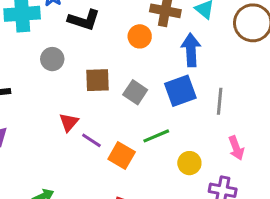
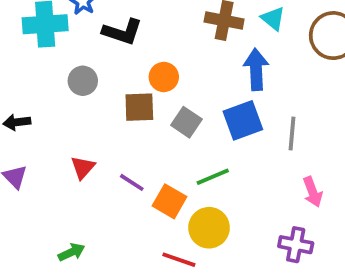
orange circle: (140, 36) -> (164, 77), moved
red triangle: (69, 122) -> (83, 167), moved
yellow circle: (189, 163) -> (209, 228), moved, size x1.4

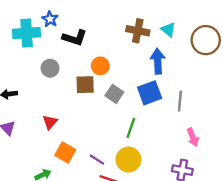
green line: (213, 177) -> (131, 128), turned -48
purple line: (132, 182) -> (97, 160), moved
orange square: (169, 201) -> (65, 153), moved

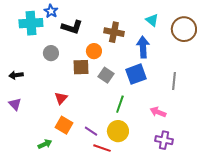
brown cross: (138, 31) -> (114, 32), moved
gray line: (180, 101) -> (174, 81), moved
red triangle: (50, 122) -> (61, 98), moved
pink arrow: (193, 137) -> (158, 112), moved, turned 133

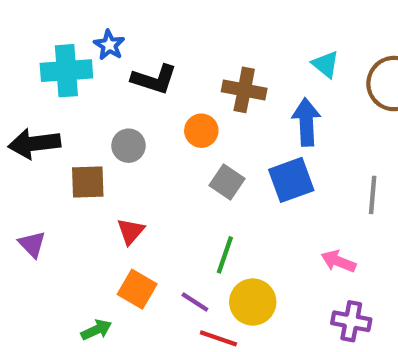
gray circle: (51, 53) -> (129, 146), moved
brown square: (81, 67) -> (88, 182), moved
black arrow: (16, 75) -> (34, 144), moved, size x1.6
green line: (120, 104) -> (225, 255), moved

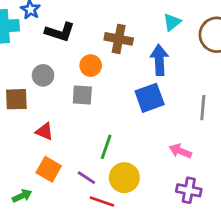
cyan triangle: (326, 64) -> (172, 22), turned 42
gray square: (227, 182) -> (82, 95), moved, turned -30
red triangle: (131, 231) -> (44, 131), turned -48

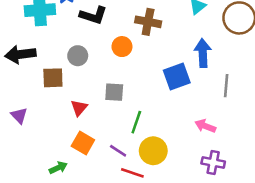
blue arrow: (159, 60) -> (203, 53), moved
gray square: (82, 95) -> (114, 92), moved
red triangle: (44, 131) -> (79, 108), turned 48

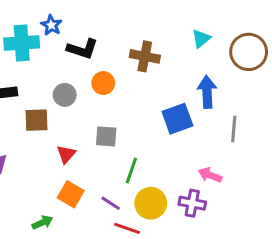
orange circle: (122, 47) -> (103, 83), moved
purple cross: (213, 162) -> (192, 203), moved

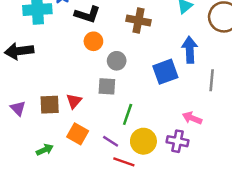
orange circle: (103, 83) -> (93, 41), moved
gray circle: (65, 95) -> (117, 61), moved
brown square: (36, 120) -> (50, 105), moved
green arrow: (42, 222) -> (45, 150), moved

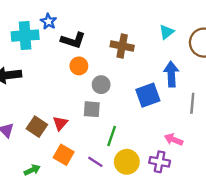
brown square: (50, 105) -> (37, 127), turned 36

